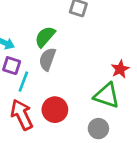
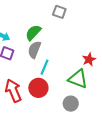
cyan line: (23, 82) -> (45, 67), moved

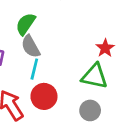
gray semicircle: (34, 50) -> (31, 46), turned -42
cyan line: (45, 67) -> (34, 69), moved

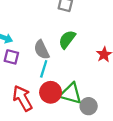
green semicircle: (26, 24) -> (67, 39), moved
green triangle: (95, 76) -> (71, 94), moved

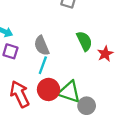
green semicircle: (67, 39) -> (84, 41), moved, turned 114

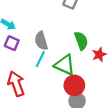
red circle: (49, 89) -> (74, 85), moved
green triangle: (69, 92) -> (65, 65), moved

